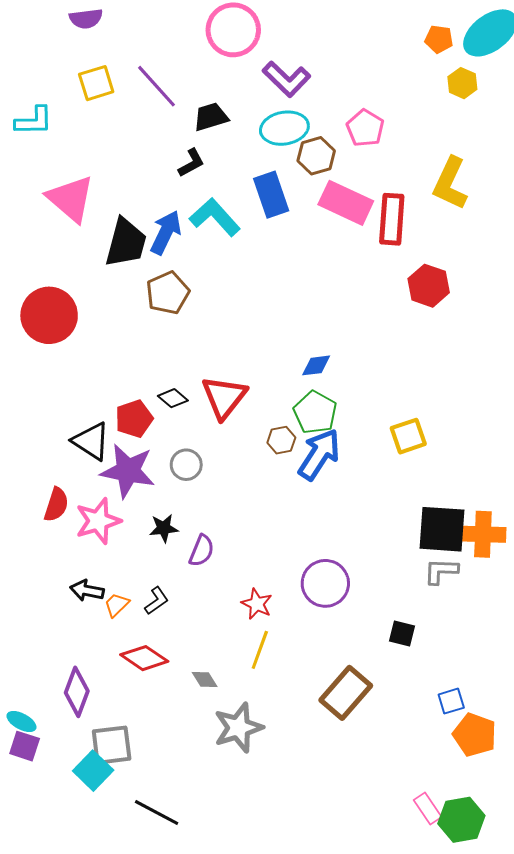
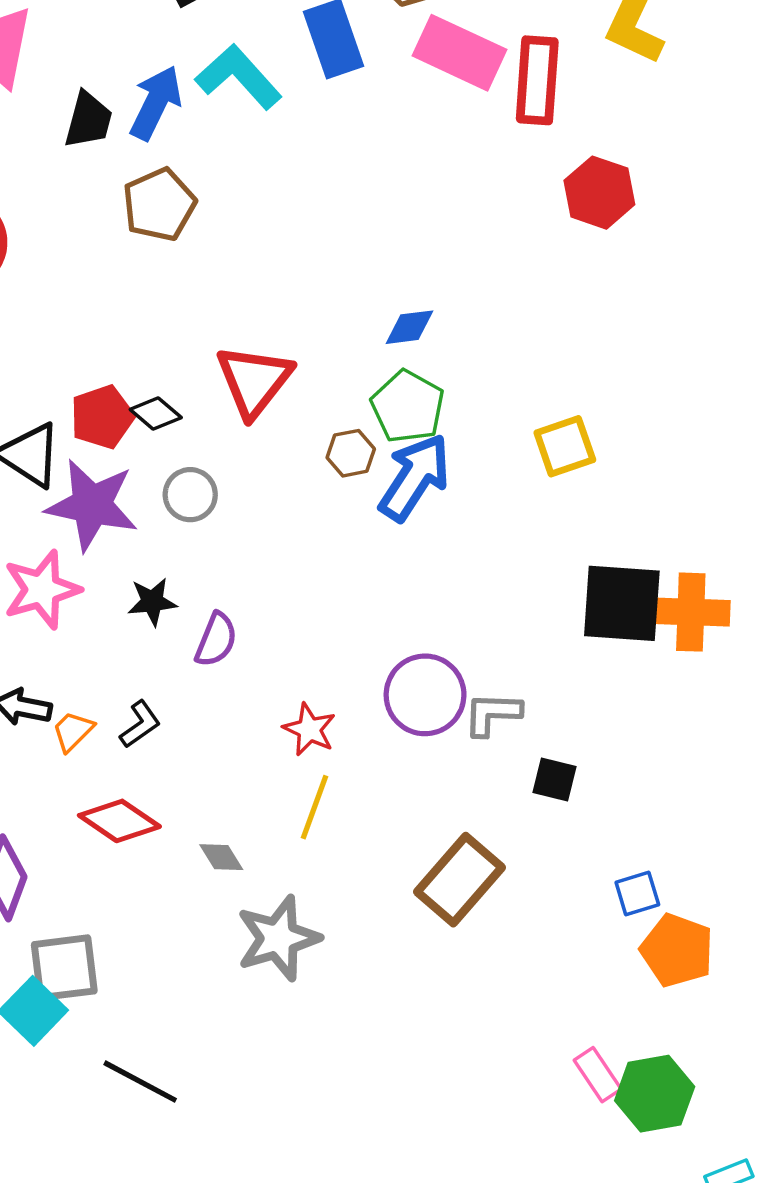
black trapezoid: (126, 243) -> (88, 120), size x0.7
black diamond: (173, 398) -> (156, 414), moved
gray L-shape: (441, 571) -> (492, 714), moved

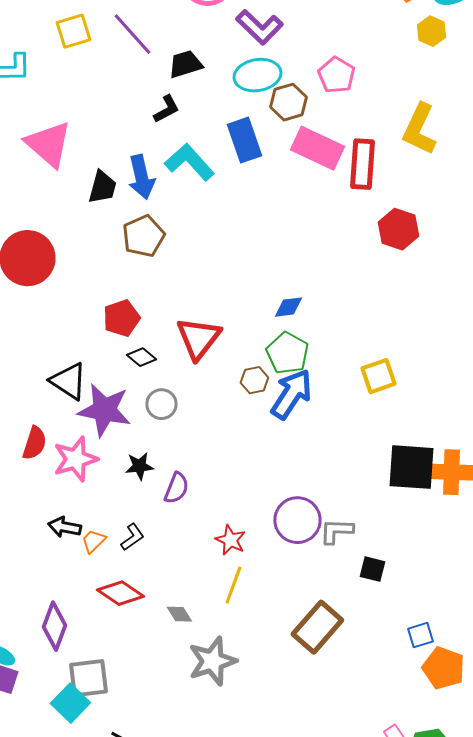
blue arrow: (156, 103) -> (141, 177), turned 141
red pentagon: (102, 417) -> (121, 318), moved

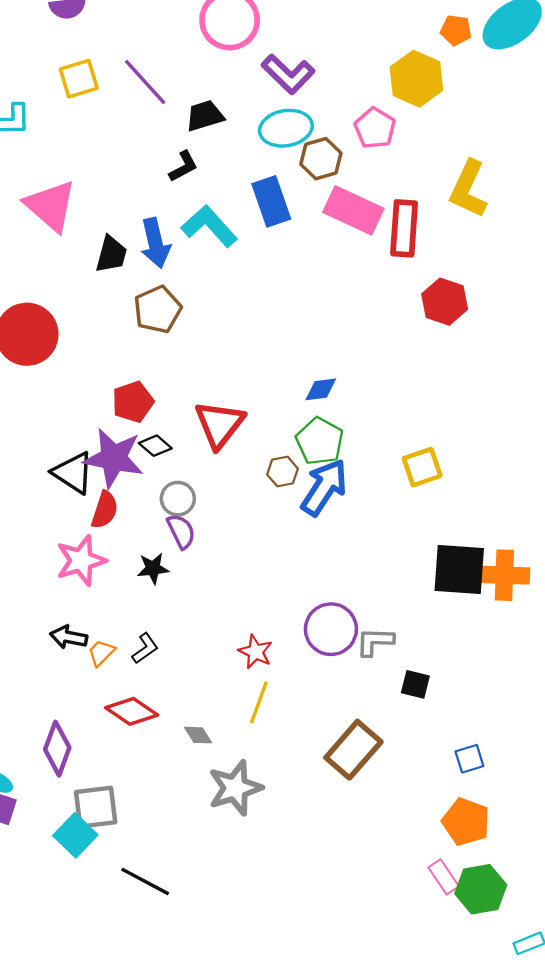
yellow hexagon: (431, 31) -> (416, 79), moved, size x1.6
purple star: (104, 410) -> (114, 458), moved
red semicircle: (34, 443) -> (105, 510), moved
purple semicircle: (176, 488) -> (181, 531), moved, turned -48
orange pentagon: (443, 668) -> (466, 822), moved

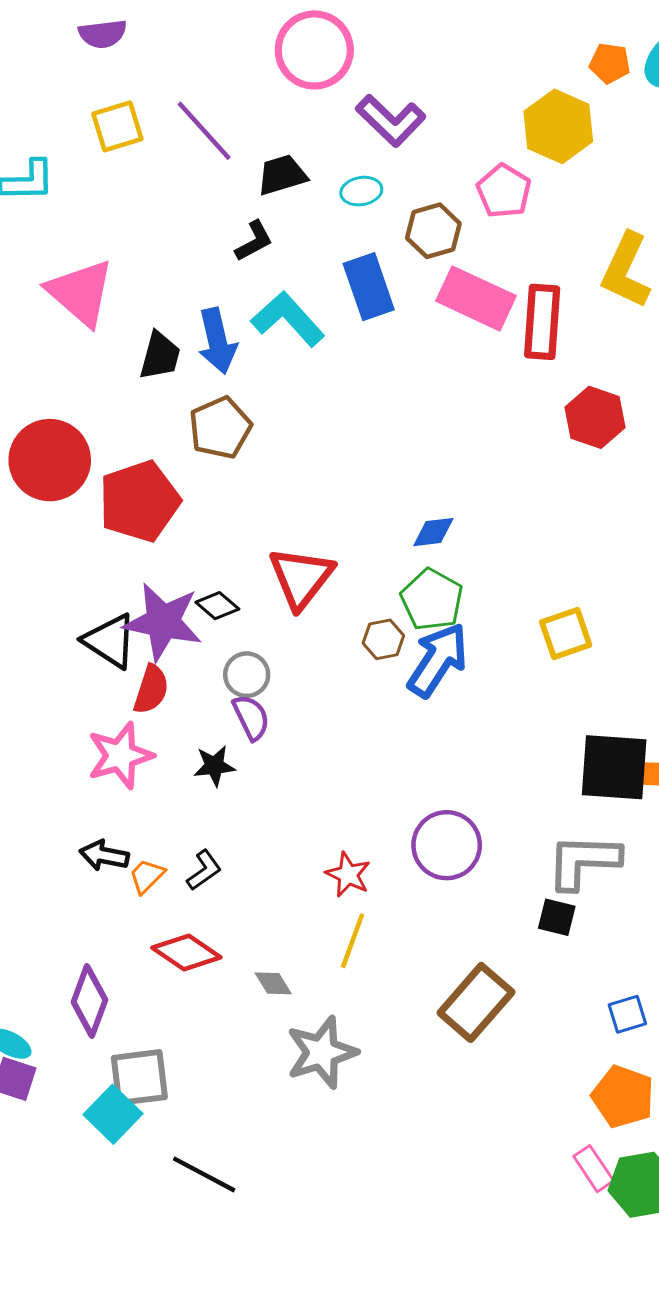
cyan ellipse: (286, 128) -> (361, 191), moved, size x0.6
red pentagon: (133, 402) -> (139, 501), moved, size x1.5
gray L-shape: (375, 642) -> (583, 861), moved, size x1.5

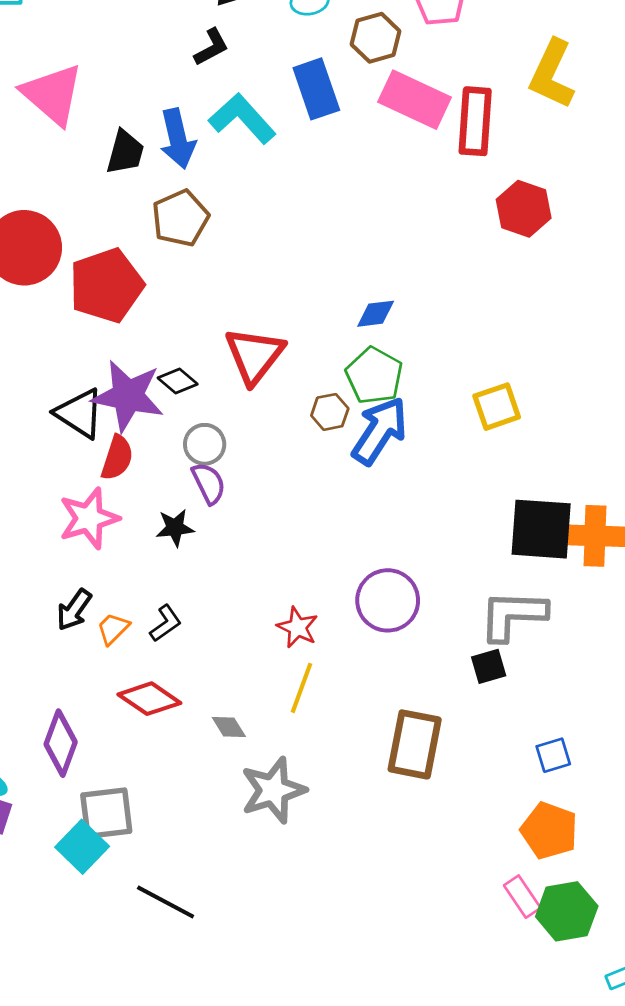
black arrow: (104, 855) -> (74, 610), turned -66
black square: (557, 917) -> (489, 666), turned -30
brown rectangle: (476, 1002) -> (415, 744), turned -30

